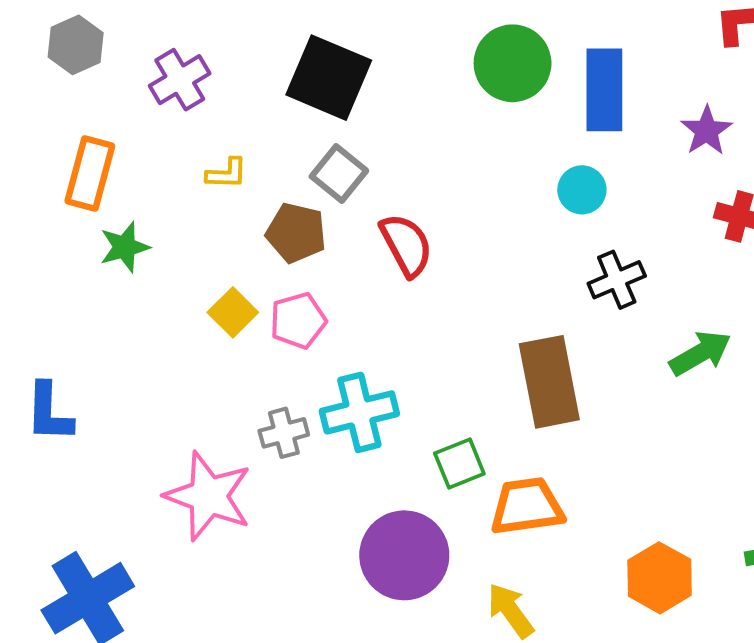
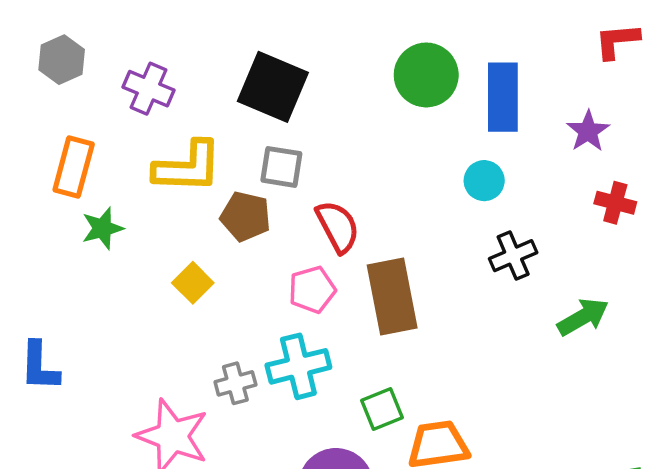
purple cross: (180, 80) -> (148, 89), turned -36
yellow L-shape: (227, 174) -> (188, 167), size x2.0
gray square: (339, 174) -> (281, 167), turned -30
pink pentagon: (298, 321) -> (312, 290), moved
brown rectangle: (549, 382) -> (392, 296), moved

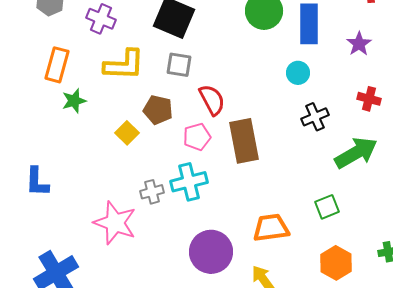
red cross: (615, 203) -> (369, 99), moved
brown pentagon: (246, 216) -> (158, 110), moved
green arrow: (583, 317) -> (356, 153), size x1.4
green square: (382, 409) -> (327, 207), moved

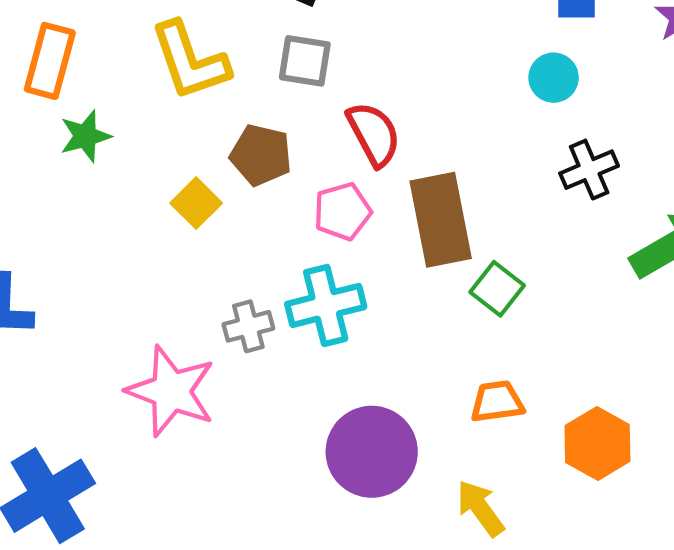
yellow L-shape: (124, 65) -> (190, 61), turned 69
green square: (327, 207) -> (497, 289), moved, turned -30
orange trapezoid: (271, 228) -> (497, 402), size x0.7
orange hexagon: (336, 263) -> (597, 443), moved

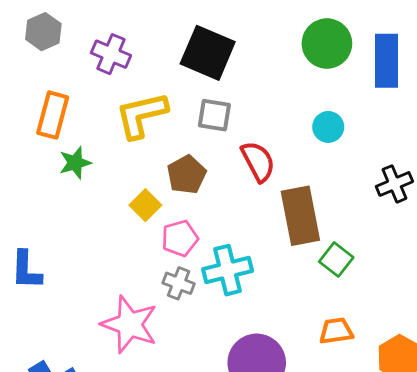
yellow L-shape: (190, 61) -> (141, 115), turned 96
cyan circle: (554, 78) -> (328, 127), moved
brown pentagon: (261, 155) -> (186, 175), turned 30
pink pentagon: (342, 211) -> (180, 238), moved
gray cross: (248, 326) -> (179, 283), turned 36

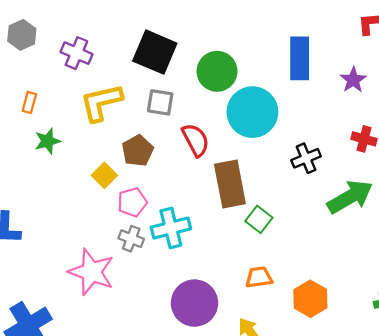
green circle: (327, 44) -> (217, 71), moved
orange rectangle: (53, 115) -> (29, 102), size x0.6
cyan circle: (328, 127) -> (252, 112), size x2.0

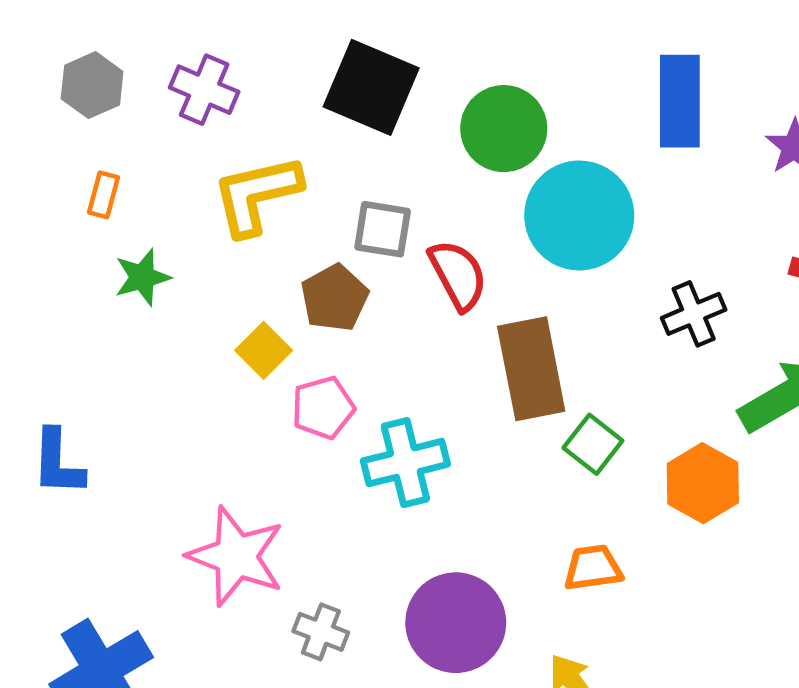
gray hexagon: (22, 35) -> (92, 85), moved
gray square: (160, 102) -> (383, 229), moved
gray cross: (131, 239) -> (321, 632), moved
orange hexagon: (310, 299) -> (703, 483), moved

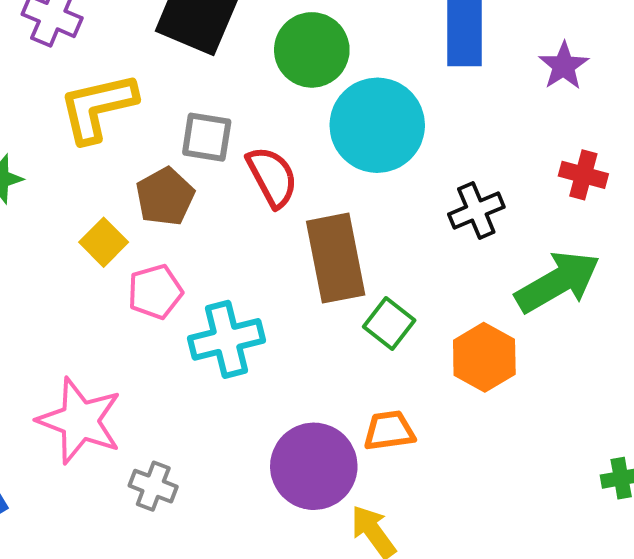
purple circle: (456, 623) -> (314, 466), moved

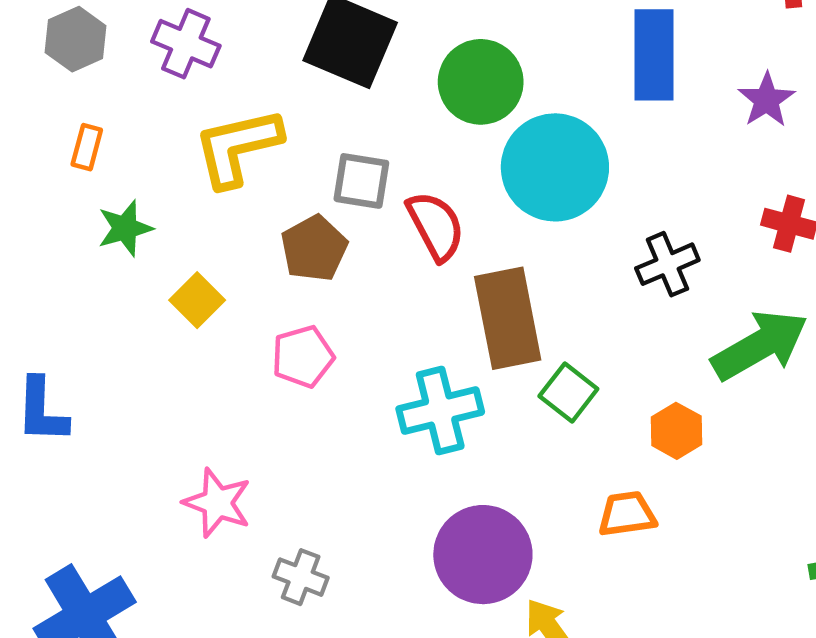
yellow square: (104, 242) -> (197, 300), moved
cyan cross: (227, 339) -> (440, 411), moved
orange hexagon: (484, 357) -> (676, 431), size x0.7
pink star: (80, 421) -> (217, 503), size x0.7
orange trapezoid: (389, 431) -> (627, 514), moved

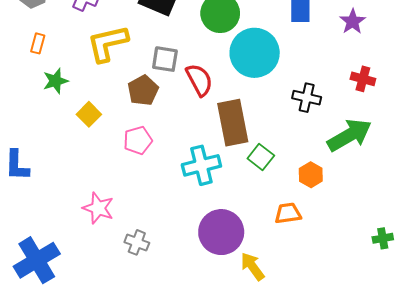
black cross: (667, 264) -> (307, 98), turned 36

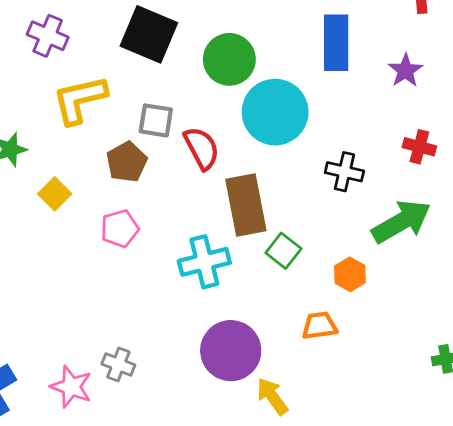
pink star: (98, 208) -> (71, 387), moved

